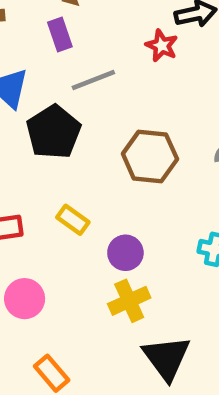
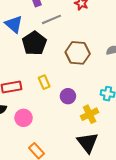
yellow rectangle: (73, 220) -> (44, 82), turned 32
yellow cross: (129, 301) -> (90, 114), moved

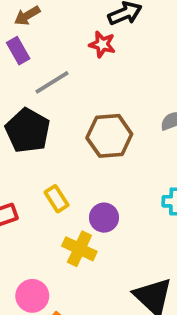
yellow cross: (90, 114) -> (79, 249), moved, turned -30
pink circle: (24, 118) -> (32, 296), moved

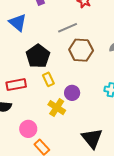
gray line: (52, 82) -> (68, 28), moved
black pentagon: (28, 131) -> (38, 56), moved

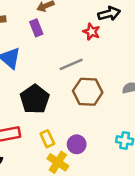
yellow rectangle: (48, 79) -> (47, 139), moved

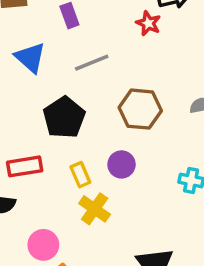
gray line: (71, 64) -> (92, 63), moved
purple circle: (77, 144) -> (122, 164), moved

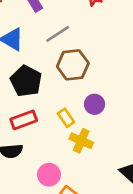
brown hexagon: (140, 109) -> (73, 65), moved
black pentagon: (64, 117) -> (26, 81), moved

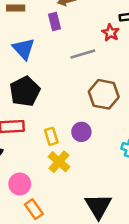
gray line: (58, 34) -> (83, 54), moved
brown hexagon: (73, 65) -> (104, 94), moved

